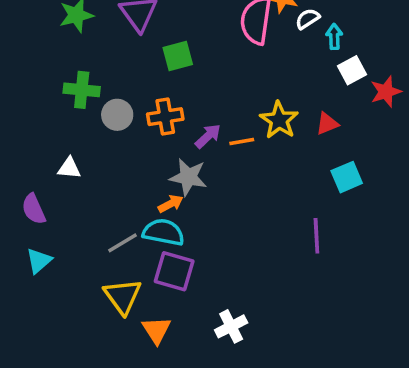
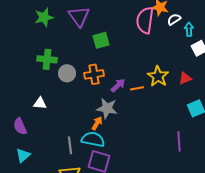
orange arrow: (171, 204) -> (97, 123), turned -32
gray line: (123, 243) -> (70, 145), turned -66

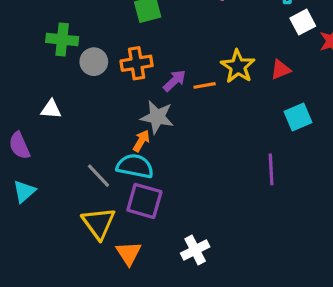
gray line: (70, 145) -> (99, 176), turned -36

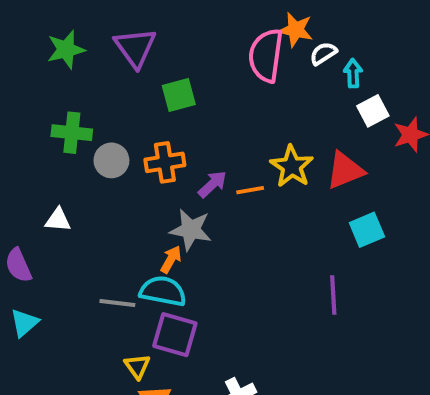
red triangle: (281, 70) -> (345, 170), size x1.5
gray line: (99, 176) -> (117, 303), turned -40
yellow triangle: (99, 223) -> (137, 366), moved, size x0.6

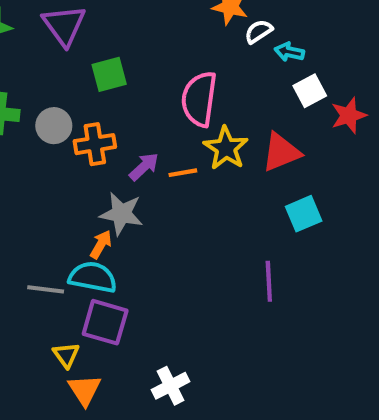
pink semicircle: (266, 55) -> (199, 99), moved
cyan arrow: (353, 73) -> (289, 52), turned -76
gray circle: (111, 160) -> (54, 126), moved

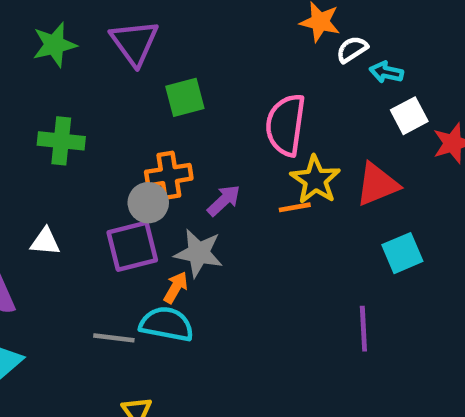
gray circle: (54, 126) -> (148, 203), moved
orange line: (183, 173) -> (295, 207), moved
purple square: (105, 322) -> (132, 246), moved, turned -30

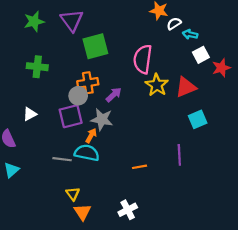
green square: (185, 97) -> (95, 46), size x1.4
orange line: (295, 207) -> (140, 167), moved
white triangle: (45, 242) -> (30, 114), turned -32

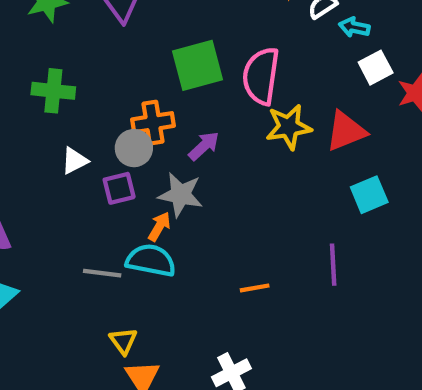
green square: (95, 46) -> (197, 65), moved
yellow star: (157, 85) -> (289, 127), turned 30
white triangle: (30, 114) -> (75, 161), moved
purple square: (71, 116) -> (119, 188), size x0.7

